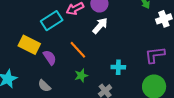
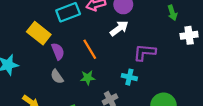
purple L-shape: (155, 55) -> (145, 52), moved
gray semicircle: (44, 86) -> (57, 77), moved

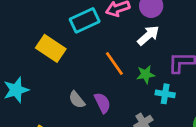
purple semicircle: (58, 51) -> (102, 103), moved
green star: (88, 78) -> (146, 74), moved

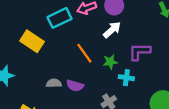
gray semicircle: (77, 100) -> (54, 83), turned 128
purple semicircle: (102, 103) -> (75, 86), turned 133

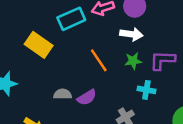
white arrow: (112, 30) -> (131, 34), turned 48
green star: (110, 62) -> (133, 61), moved
purple semicircle: (75, 86) -> (87, 97), turned -49

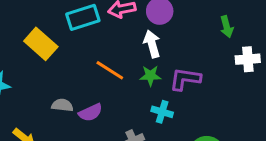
white arrow: (131, 34) -> (152, 44), turned -120
orange line: (99, 60) -> (110, 70), turned -30

